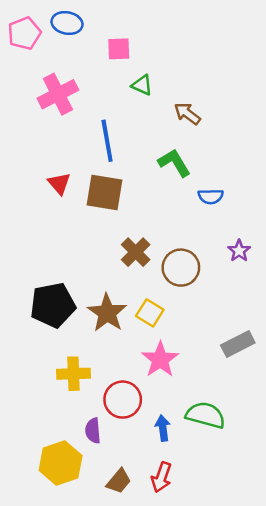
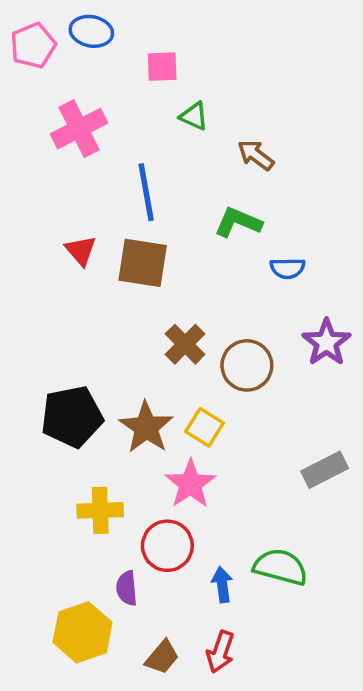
green L-shape: (174, 163) -> (238, 222), turned -36
purple star: (239, 251) -> (326, 342), size x1.5
pink star: (160, 359) -> (190, 484), moved

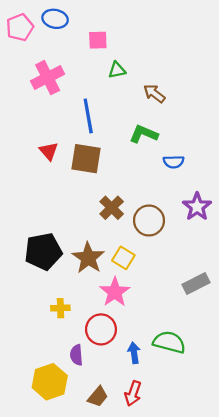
green triangle: (194, 116) -> (117, 70), turned -36
yellow cross: (100, 510) -> (60, 308), size x0.7

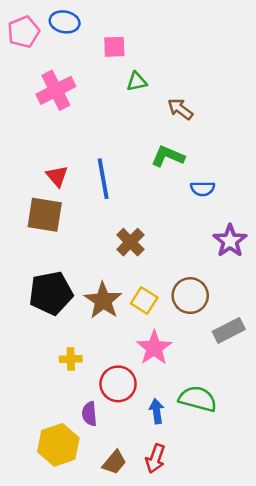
blue line: (88, 116) -> (103, 179), moved
brown square: (86, 159) -> (45, 215), moved
brown circle: (149, 221) -> (190, 296), moved
pink star: (115, 292) -> (154, 348), moved

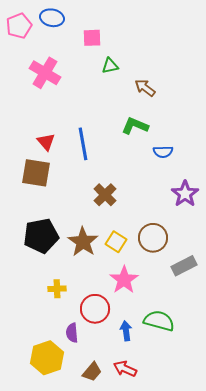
pink cross: (56, 90) -> (45, 73), turned -32
red arrow: (155, 459) -> (125, 369), turned 95

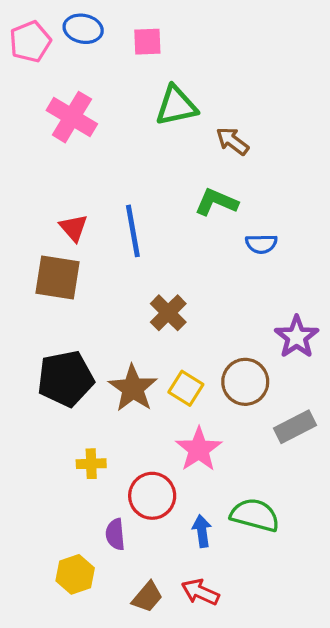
pink square: (92, 38) -> (147, 42), moved
green triangle: (110, 66) -> (176, 106), size x1.6
purple star: (185, 194) -> (297, 337), moved
yellow hexagon: (47, 358) -> (75, 574), size x0.7

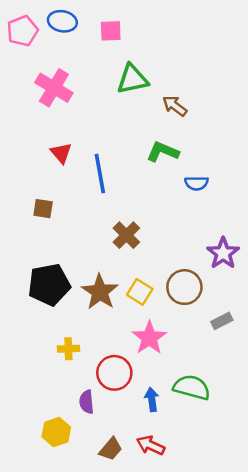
red triangle: (74, 228) -> (61, 153), moved
brown square: (57, 278) -> (43, 209), size x0.6
gray rectangle: (295, 427) -> (222, 321), size x0.7

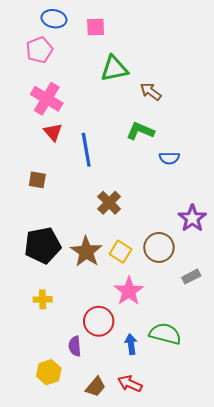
pink pentagon: (23, 31) -> (39, 50), moved
pink cross: (54, 88) -> (47, 99), moved
yellow cross: (68, 349) -> (43, 299), moved

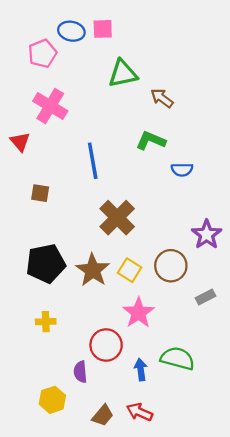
blue ellipse: (54, 19) -> (71, 31), moved
red triangle: (53, 132) -> (20, 142), moved
brown cross: (109, 203) -> (117, 218), size x1.4

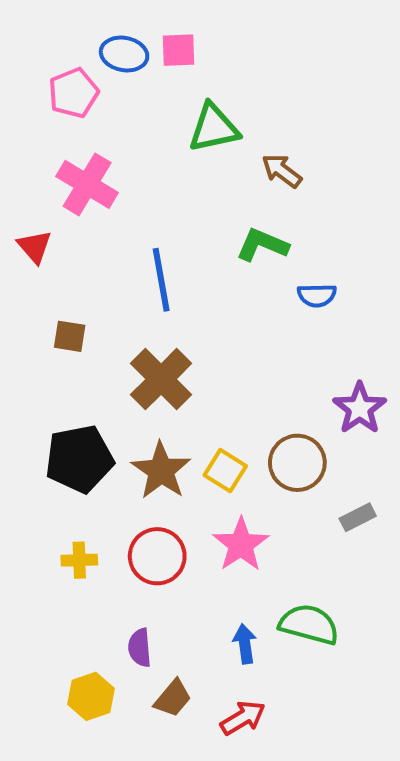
brown cross: (117, 218) -> (161, 379), moved
red circle: (106, 345) -> (157, 556), moved
red arrow: (140, 412) -> (243, 718), turned 125
brown trapezoid: (103, 415) -> (173, 698), moved

